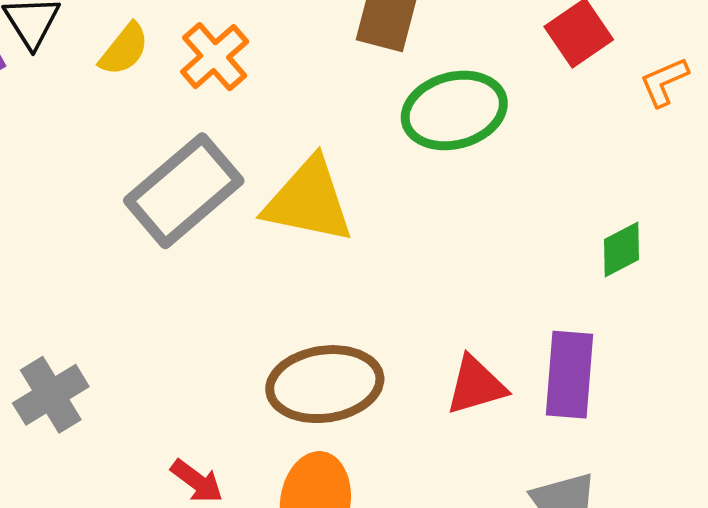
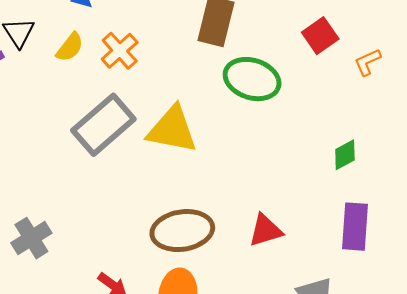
green ellipse: (454, 110) -> (252, 79), turned 34
purple rectangle: (570, 375) -> (355, 227), moved

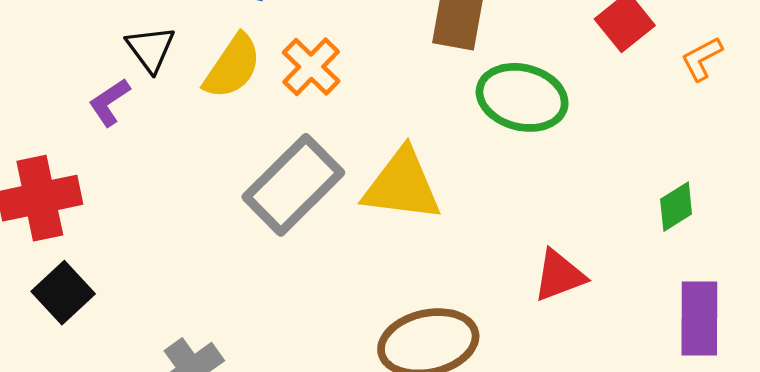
yellow semicircle: (70, 47) -> (232, 66), size x1.4
red triangle: (266, 230) -> (559, 276), moved

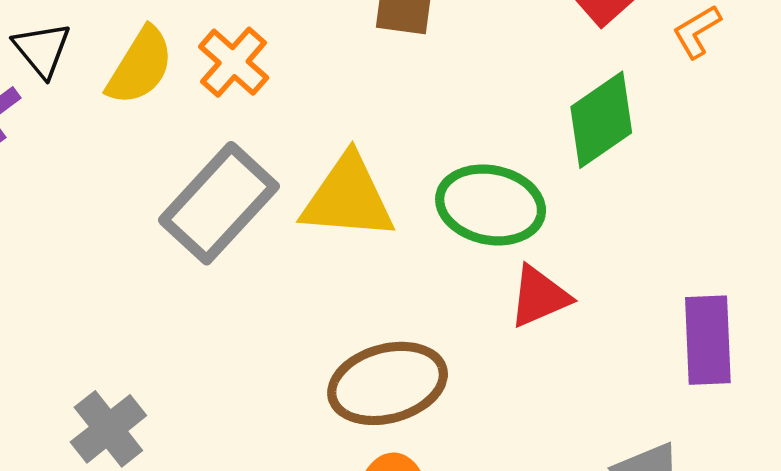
green ellipse: (522, 97) -> (491, 205), moved
green diamond: (676, 207) -> (601, 120), moved, size x1.6

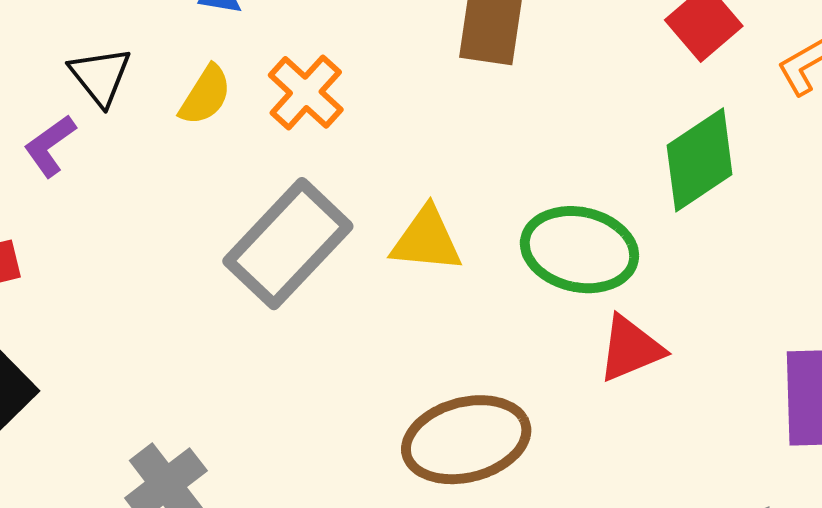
yellow semicircle: (140, 66) -> (205, 95), size x0.7
yellow triangle: (348, 198) -> (426, 240), size x0.7

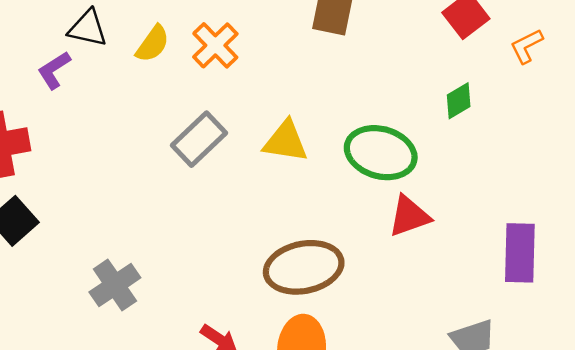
black triangle: (100, 76) -> (88, 28), turned -42
green diamond: (700, 160) -> (459, 101), size x0.6
gray rectangle: (288, 244) -> (199, 139), size x0.7

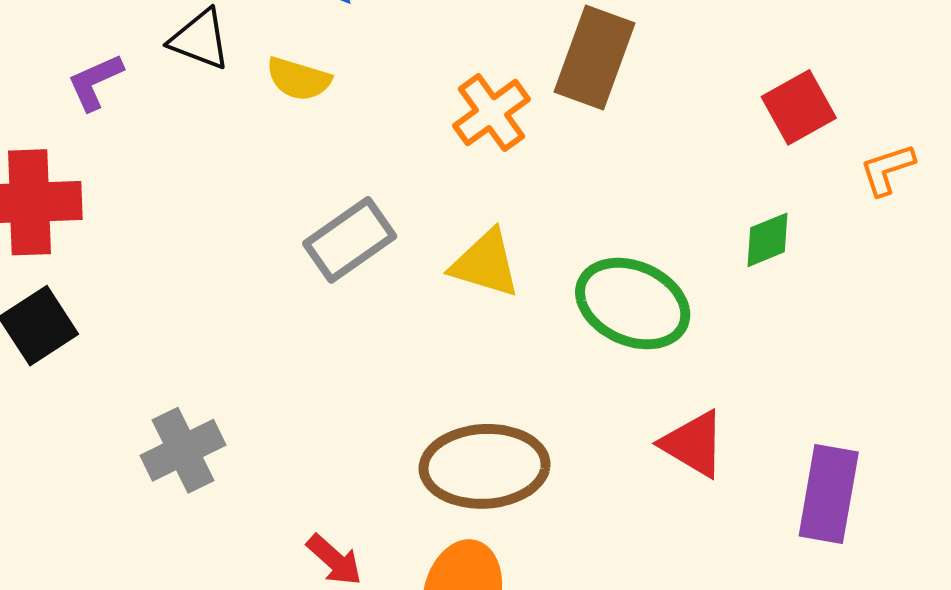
yellow semicircle: (153, 44) -> (299, 79), turned 63
orange cross: (215, 45) -> (492, 113), moved
purple L-shape: (54, 70) -> (95, 82), moved
red triangle: (409, 216) -> (693, 444), moved, turned 42

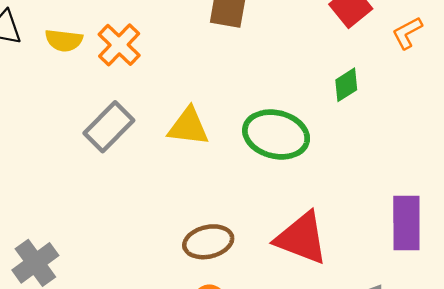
orange cross: (492, 113) -> (119, 45), moved
red triangle: (693, 444) -> (302, 238), moved, size x1.4
brown ellipse: (485, 466) -> (208, 242), size x0.7

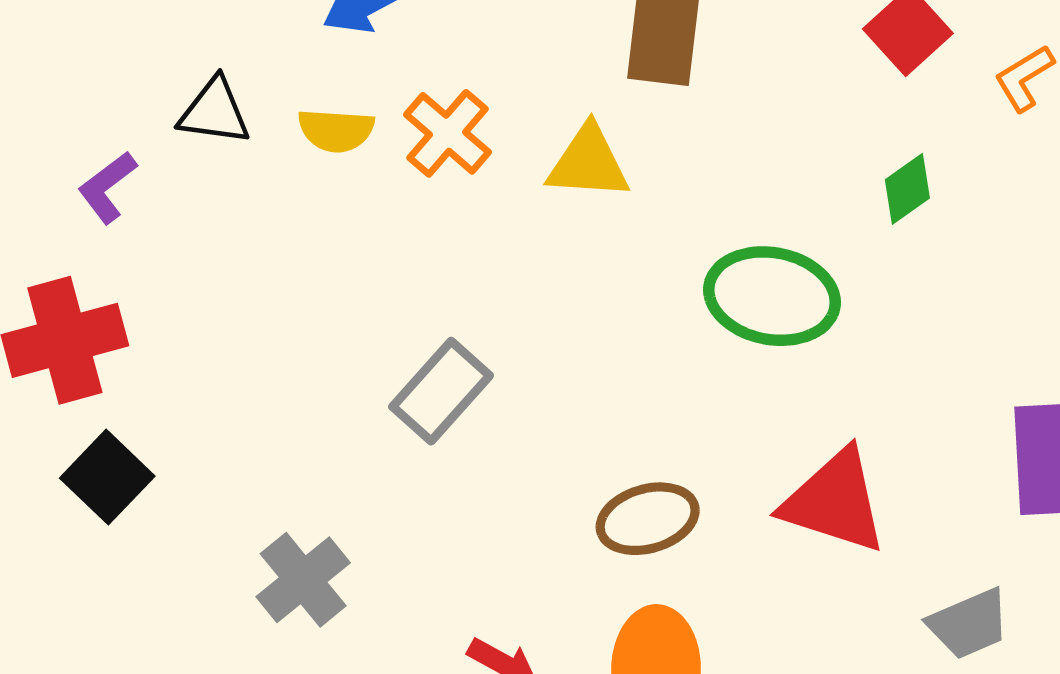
gray rectangle: (109, 127) -> (441, 391), moved
yellow triangle: (188, 127) -> (588, 163), moved

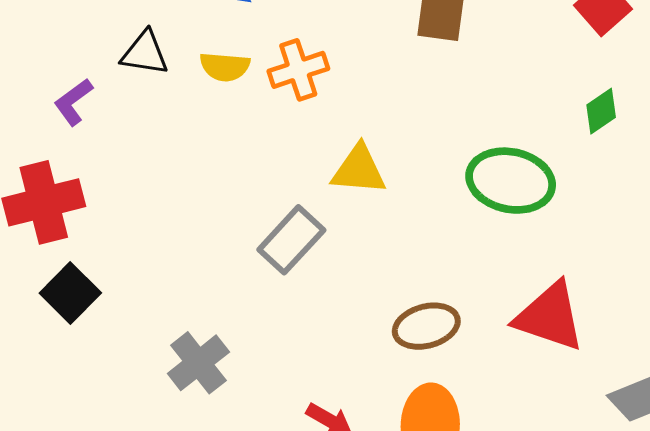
orange cross: (448, 133) -> (298, 70), turned 30
yellow triangle: (588, 163) -> (359, 170), moved

